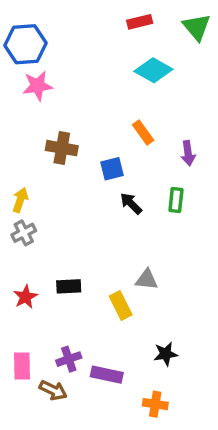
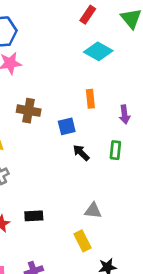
red rectangle: (140, 22) -> (88, 15), turned -42
orange rectangle: (143, 133) -> (90, 99), turned 30
yellow rectangle: (121, 305) -> (82, 241), moved

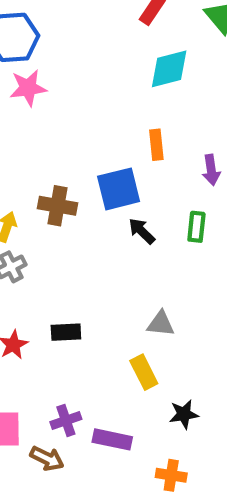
cyan diamond: (98, 51) -> (169, 69), turned -44
brown cross: (29, 111) -> (57, 206), moved
blue square: (67, 126) -> (119, 189), size x1.5

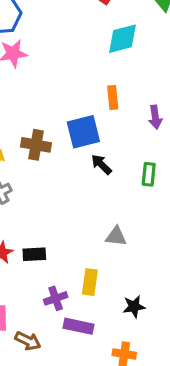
green rectangle: (196, 227) -> (149, 174), moved
black rectangle: (66, 332) -> (34, 254), moved
yellow rectangle: (144, 372) -> (90, 282), moved, turned 35
purple cross: (66, 421) -> (56, 298), moved

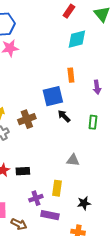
brown cross: (36, 145) -> (27, 119), moved, turned -30

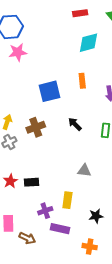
red rectangle: (69, 11) -> (80, 13), turned 48
blue square: (53, 96) -> (49, 91), moved

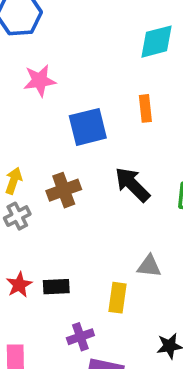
pink star: (18, 52) -> (40, 81), moved
black arrow: (75, 124) -> (132, 184), size x1.5
yellow rectangle: (67, 200) -> (118, 298), moved

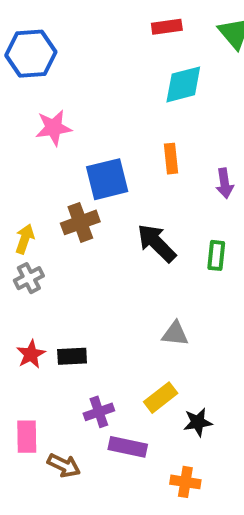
brown cross: (64, 190) -> (80, 222), moved
yellow rectangle: (118, 298) -> (161, 398), moved, turned 44

